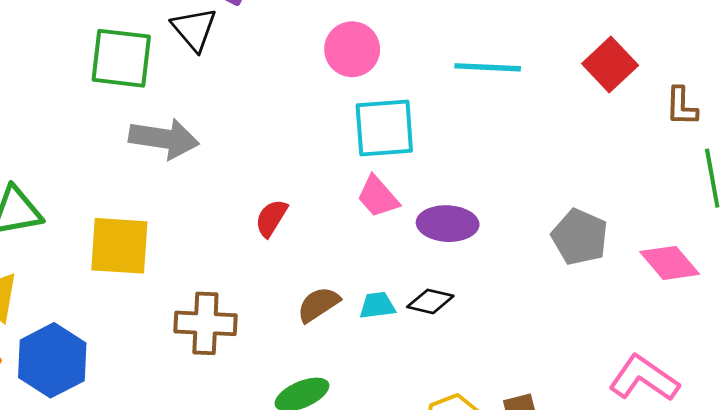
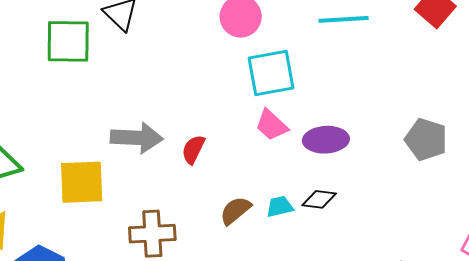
gray arrow: (164, 139) -> (137, 138), moved

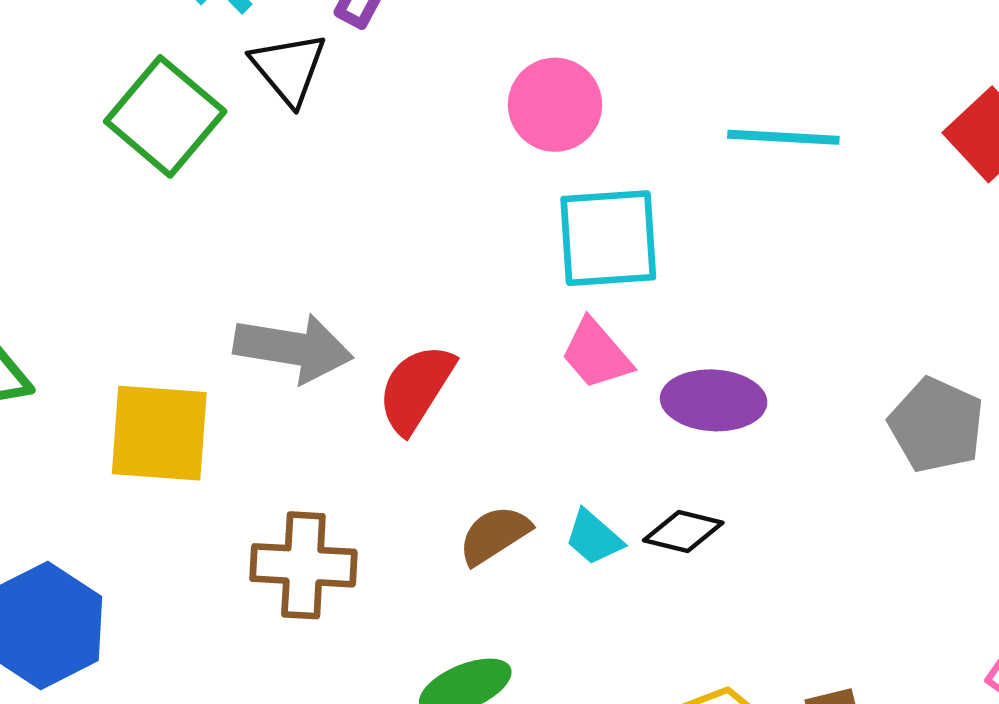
green square: (68, 41) -> (165, 116), turned 33
red semicircle: (193, 149) -> (416, 388), size x1.4
cyan trapezoid: (280, 207) -> (594, 537), turned -132

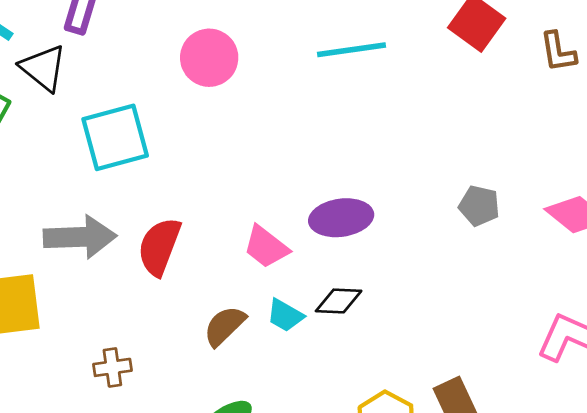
cyan square: (608, 238) -> (115, 137), moved
pink trapezoid: (596, 354) -> (266, 247), moved
gray pentagon: (936, 425) -> (479, 206), size x0.7
brown cross: (303, 565) -> (112, 367), size x0.6

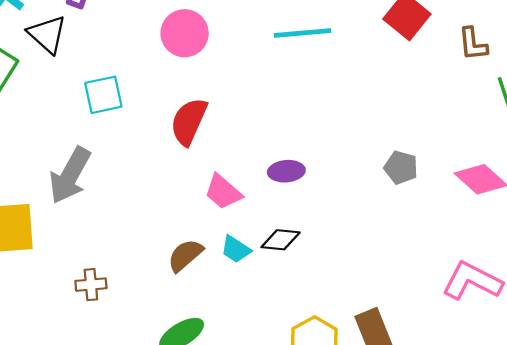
cyan square: (115, 137) -> (103, 95), size x0.7
purple ellipse: (341, 218) -> (286, 171), size x0.7
gray arrow: (80, 237) -> (70, 175), turned 118
red semicircle: (159, 247) -> (189, 121), moved

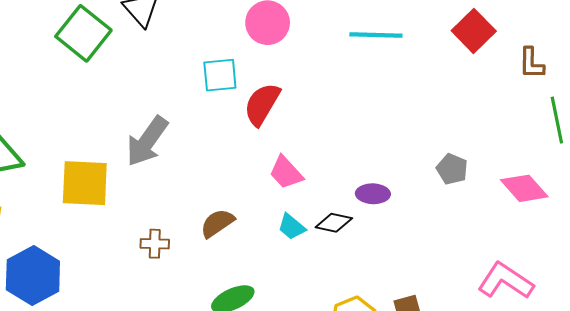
cyan square: (103, 95) -> (220, 75), moved
purple ellipse: (286, 171) -> (373, 194), moved
brown semicircle: (185, 255) -> (217, 223), moved

